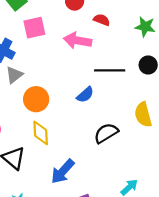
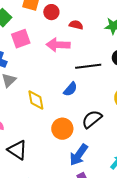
orange circle: (36, 99) -> (62, 129), moved
yellow diamond: (41, 133) -> (36, 100), moved
blue arrow: (63, 171) -> (79, 155), moved

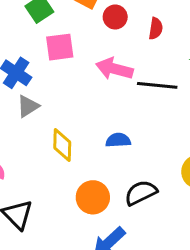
red semicircle: (76, 25) -> (156, 28), moved, turned 72
black line: (88, 66) -> (157, 85), moved
blue semicircle: (70, 89) -> (118, 140), turned -147

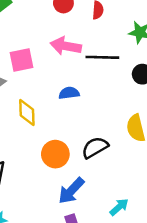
pink square: (60, 47) -> (22, 60), moved
blue semicircle: (118, 140) -> (69, 93), moved

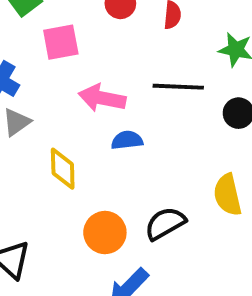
pink arrow: (66, 46) -> (102, 98), moved
pink square: (22, 60) -> (61, 42), moved

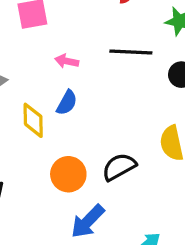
pink arrow: (102, 98) -> (67, 61), size x0.6
blue semicircle: (127, 140) -> (67, 103), moved, turned 125

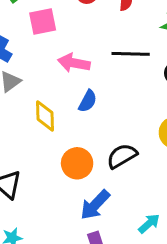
pink arrow: (67, 61) -> (74, 63), size x1.5
blue semicircle: (67, 103) -> (88, 101), moved

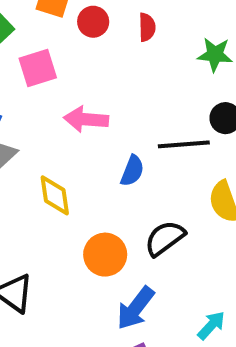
black line: (131, 54) -> (184, 144), moved
blue semicircle: (88, 101) -> (132, 171), moved

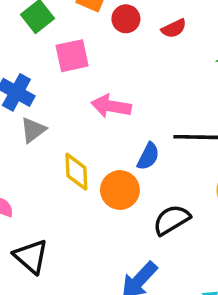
red semicircle: (147, 27) -> (174, 28), turned 60
orange circle: (105, 255) -> (120, 190), moved

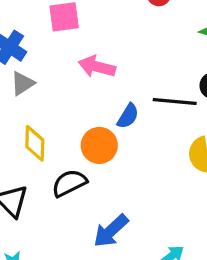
yellow diamond: (76, 172) -> (35, 143), moved
black semicircle: (172, 220) -> (69, 183), moved

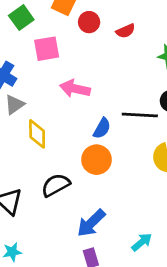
yellow diamond: (35, 143) -> (37, 134), moved
orange circle: (99, 145) -> (97, 160), moved

